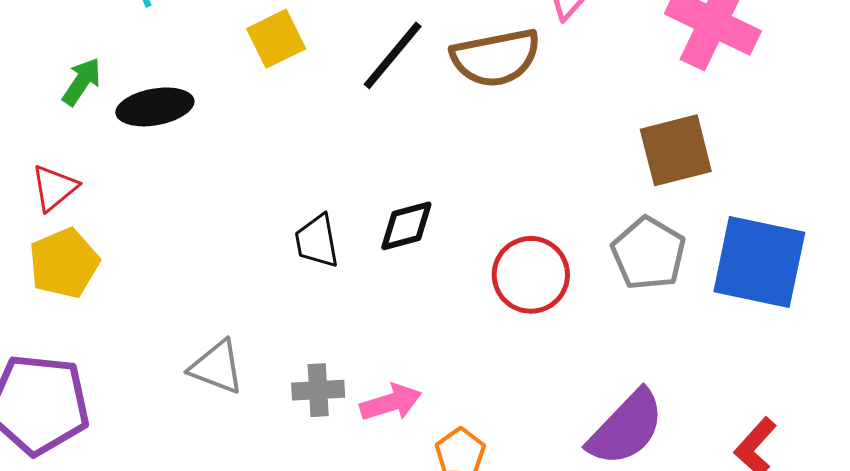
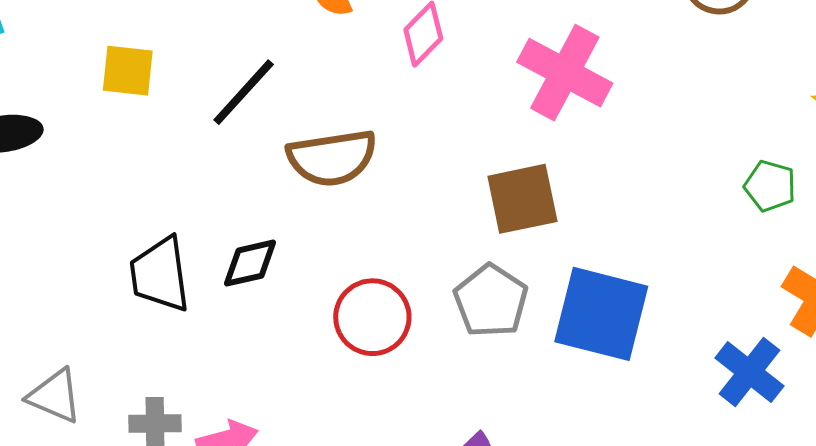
yellow square: (276, 39) -> (128, 71), turned 30
brown semicircle: (496, 58) -> (332, 158), moved
black trapezoid: (317, 241) -> (160, 274), size x1.4

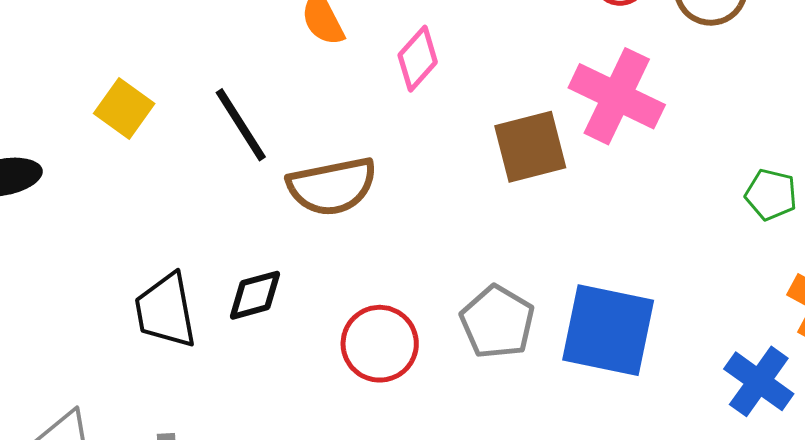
yellow square: (128, 71) -> (124, 108), turned 32
pink cross: (565, 73) -> (617, 96), moved
black line: (244, 92) -> (241, 125), turned -72
brown square: (522, 199) -> (530, 147), moved

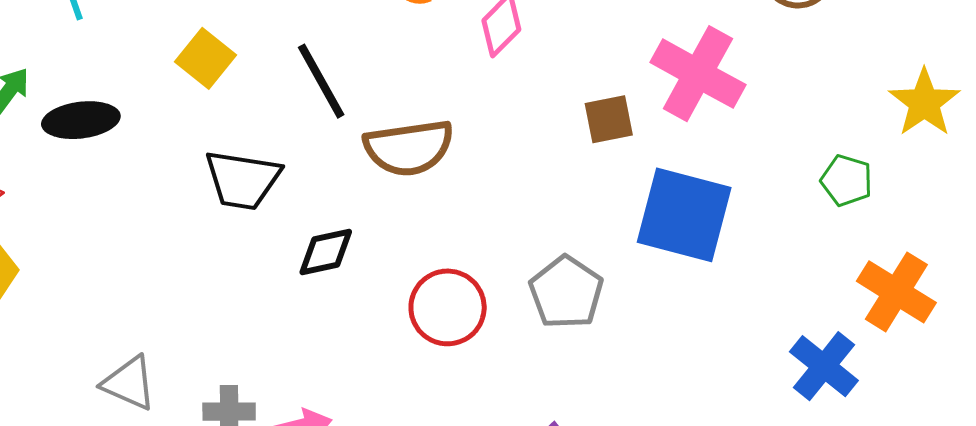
brown square: (530, 147) -> (609, 119), size x0.7
black trapezoid: (166, 311) -> (242, 180), moved, turned -74
blue square: (608, 330) -> (684, 215), moved

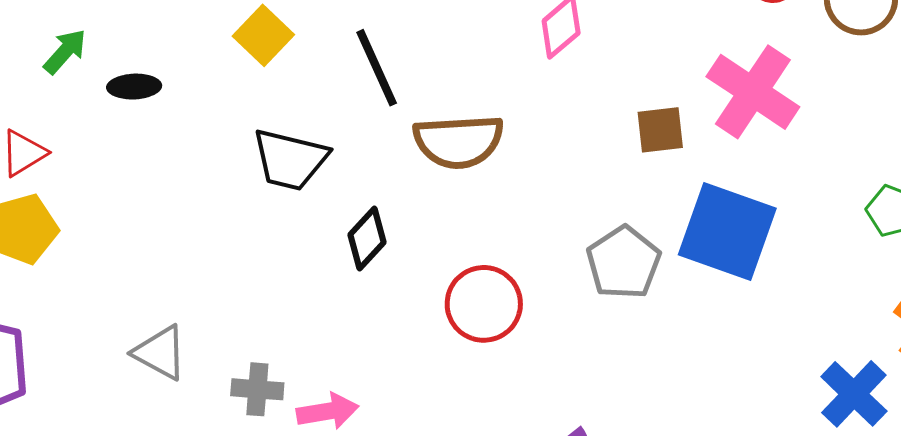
black ellipse: (81, 120) -> (134, 87), size x0.7
black diamond: (326, 252) -> (367, 239), turned -40
gray pentagon: (566, 292) -> (624, 263), moved

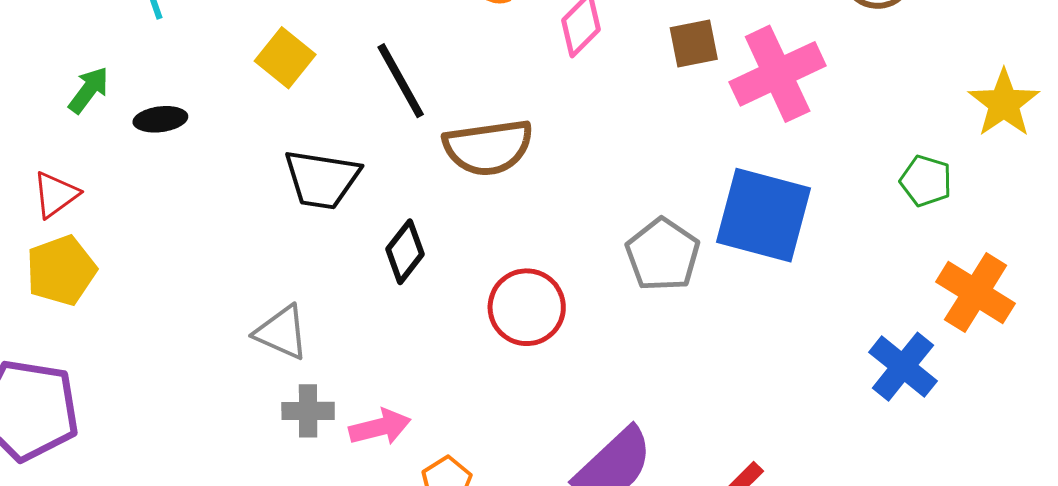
pink cross: (753, 92) -> (778, 74), turned 36
brown square: (660, 130) -> (694, 44), moved
gray triangle: (160, 353) -> (282, 332), moved

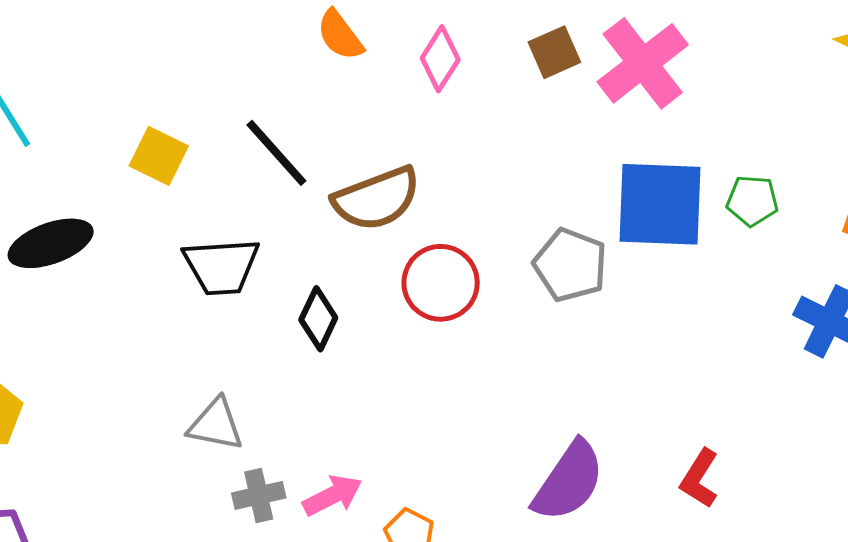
black ellipse: (160, 119) -> (51, 243), size x1.6
green pentagon: (926, 181) -> (752, 201), moved
red circle: (527, 307) -> (441, 283), moved

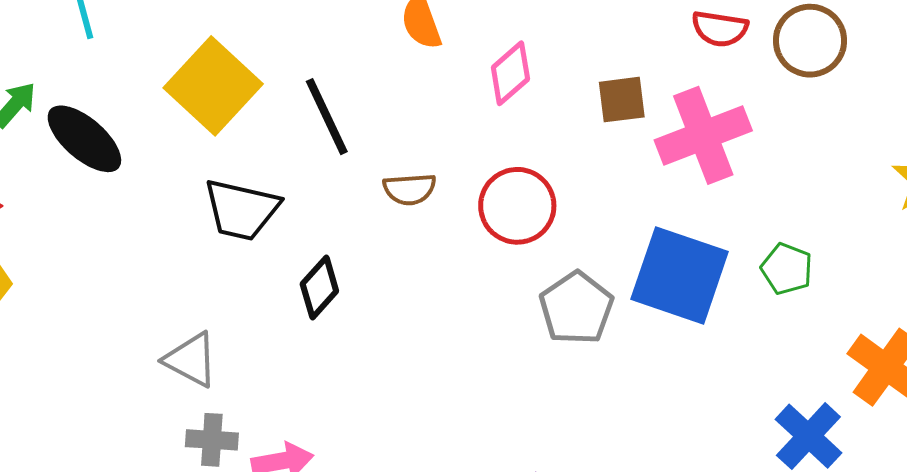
yellow square: (159, 156) -> (213, 86), size x1.6
brown semicircle: (377, 199) -> (410, 189), size x0.6
green pentagon: (752, 201) -> (787, 269), moved
black ellipse: (51, 243) -> (84, 139), turned 44
red circle: (441, 283) -> (517, 206), moved

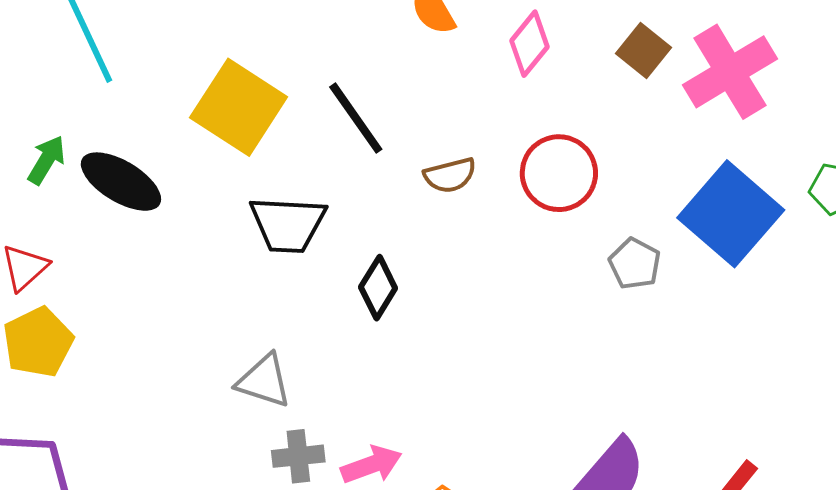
brown square: (622, 100) -> (644, 50), turned -34
blue square: (680, 275) -> (731, 214), turned 32
gray pentagon: (576, 308) -> (635, 264), size x0.7

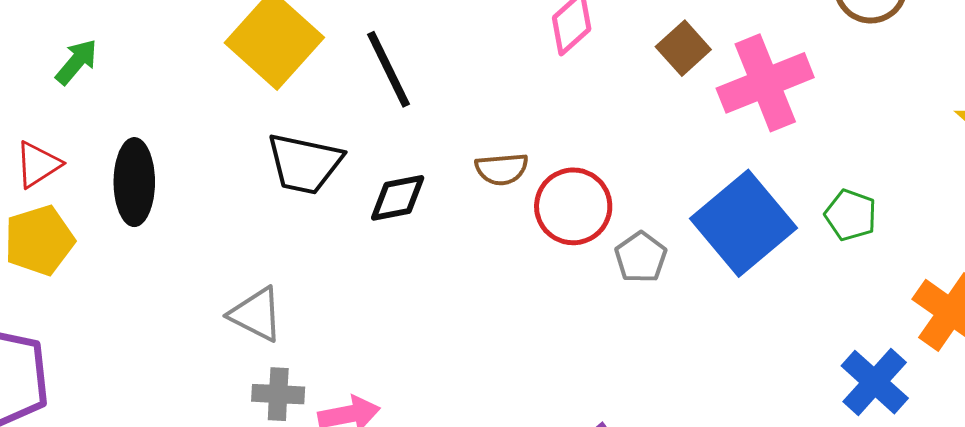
red circle: (559, 173) -> (573, 206), moved
brown semicircle: (450, 175) -> (502, 169), moved
black ellipse: (121, 182) -> (134, 182), moved, turned 50
black diamond: (378, 288) -> (398, 198), moved, turned 38

